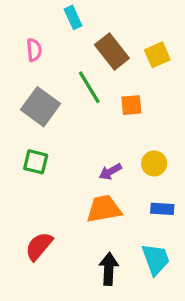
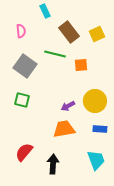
green line: (89, 87) -> (55, 54), turned -45
yellow circle: (154, 163) -> (95, 101), size x1.5
black arrow: (109, 269) -> (53, 164), moved

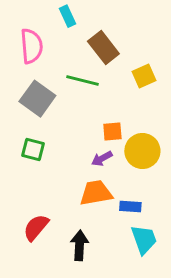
pink semicircle: (21, 31) -> (31, 46), size x1.6
yellow square: (97, 34) -> (144, 76), moved
orange square: (81, 65) -> (112, 132), moved
blue rectangle: (100, 129) -> (130, 206), moved

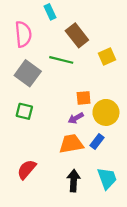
blue rectangle: (130, 206) -> (97, 142), moved, turned -56
black arrow: (79, 245) -> (74, 181), moved

